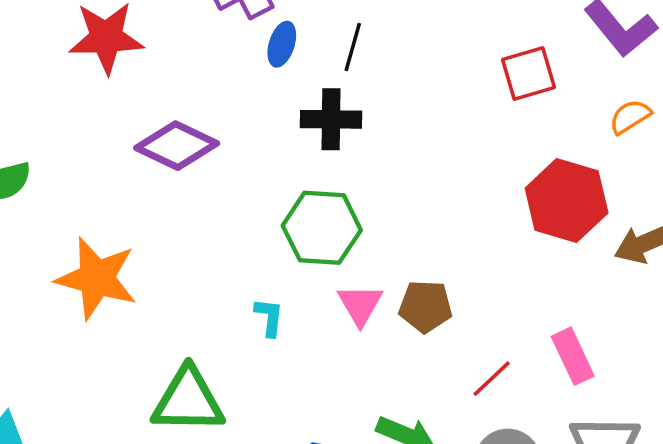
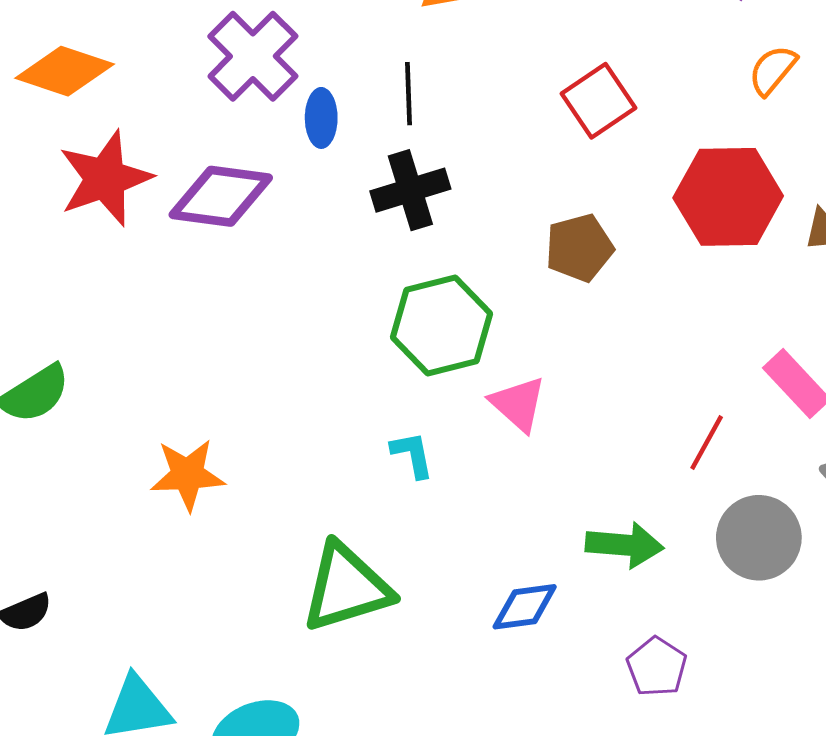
red square: (529, 73) -> (598, 101), moved
purple diamond: (177, 146) -> (221, 196), moved
orange star: (97, 278) -> (187, 475), size x0.7
brown pentagon: (425, 306) -> (579, 248), moved

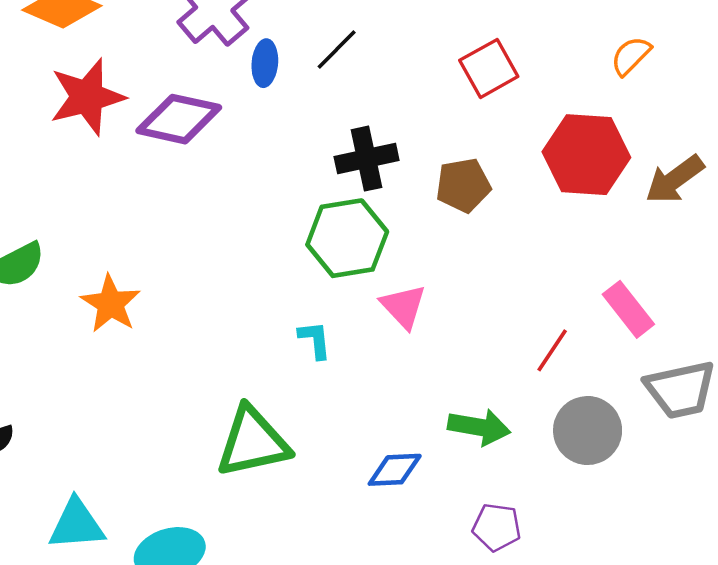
black line: (408, 94) -> (337, 50), turned 42
black cross: (410, 190) -> (367, 159), moved
orange star: (187, 475) -> (111, 304), moved, turned 30
purple pentagon: (657, 667) -> (497, 527), turned -30

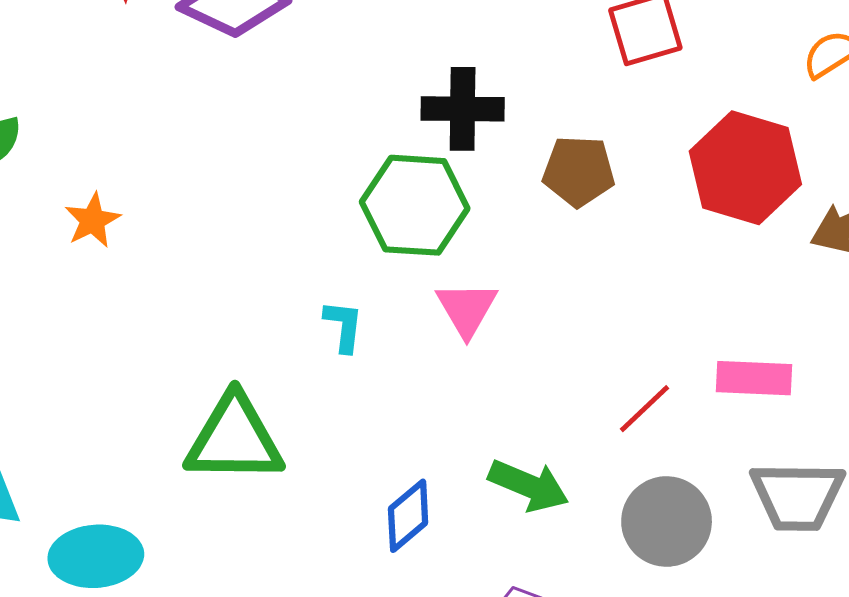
orange star: (111, 304) -> (93, 220), size x0.7
pink rectangle: (628, 309) -> (754, 378), turned -62
blue diamond: (395, 470) -> (408, 516), turned -50

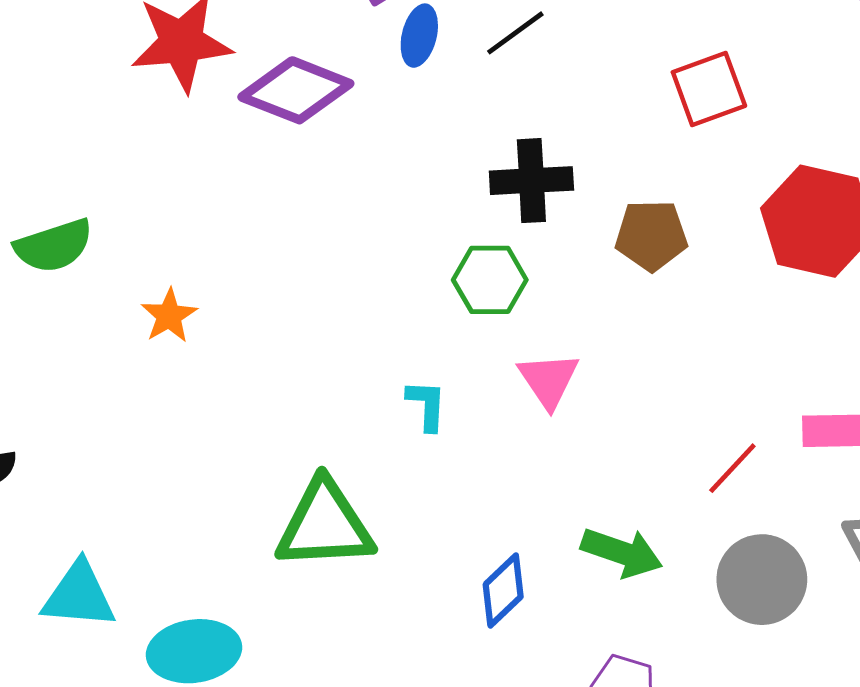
green hexagon: (415, 205) -> (490, 280), size x0.7

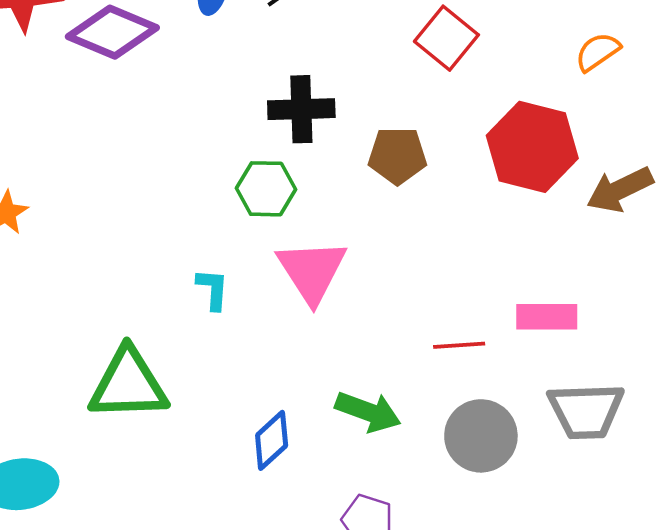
red square: (709, 89) -> (446, 38), turned -32
pink triangle: (549, 380) -> (312, 271), size x1.4
red line: (732, 468) -> (459, 345), turned 42

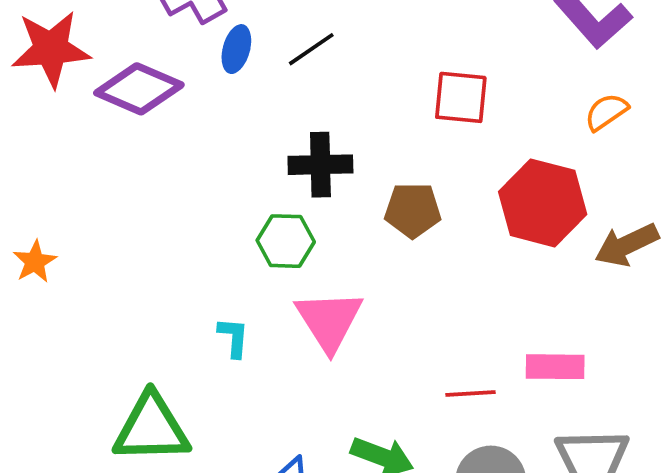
red square: (446, 38) -> (461, 97), turned -34

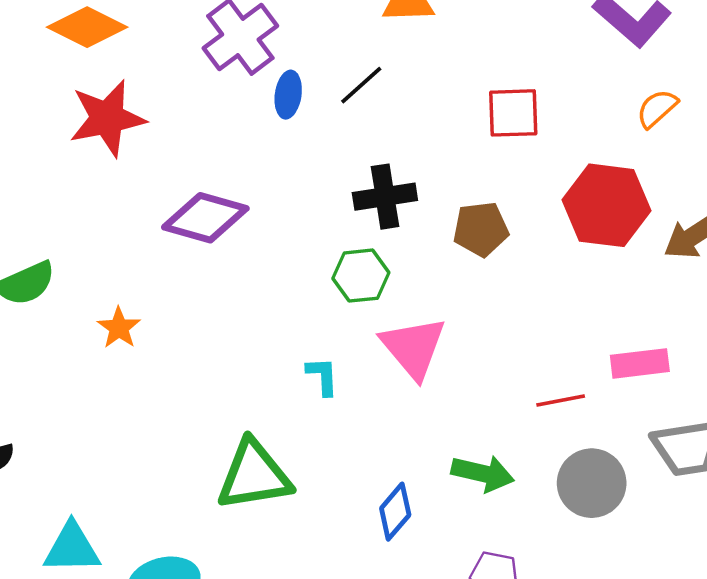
purple diamond: (139, 89) -> (205, 218), moved

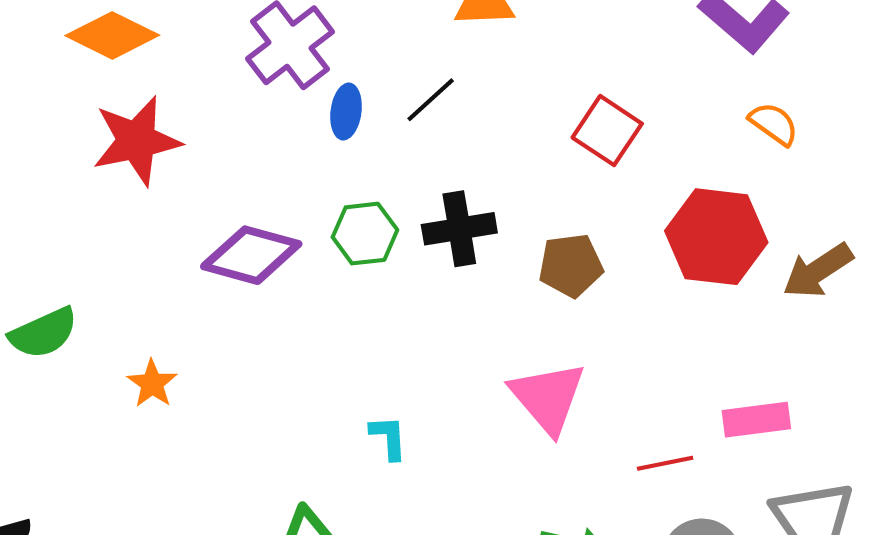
orange semicircle: (657, 108) -> (774, 124), turned 78
red square: (513, 113) -> (607, 131), turned 36
green hexagon: (361, 276) -> (365, 234), moved
pink triangle: (413, 347) -> (548, 398), moved

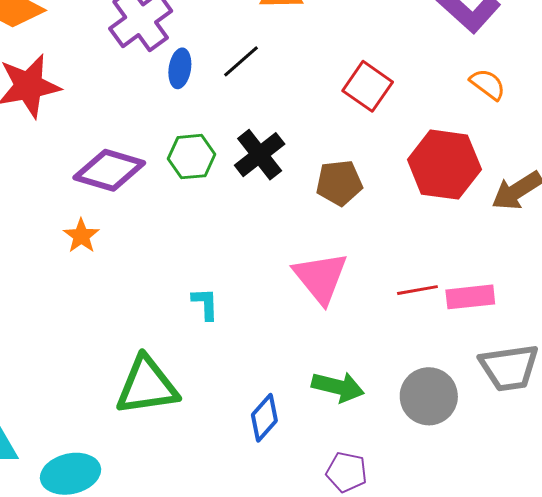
black cross: (459, 229) -> (260, 155), turned -30
orange star: (152, 384) -> (81, 236), moved
red line: (665, 463) -> (417, 290), moved

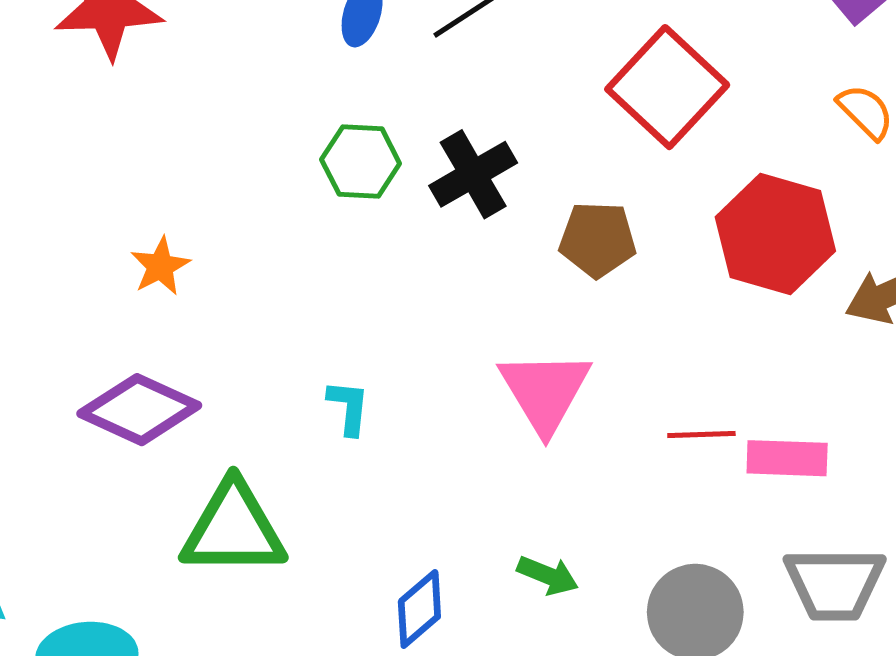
red square: (368, 86) -> (667, 87), size x1.4
purple diamond: (109, 170) -> (139, 410), moved
green arrow: (338, 387) -> (548, 575), size x0.7

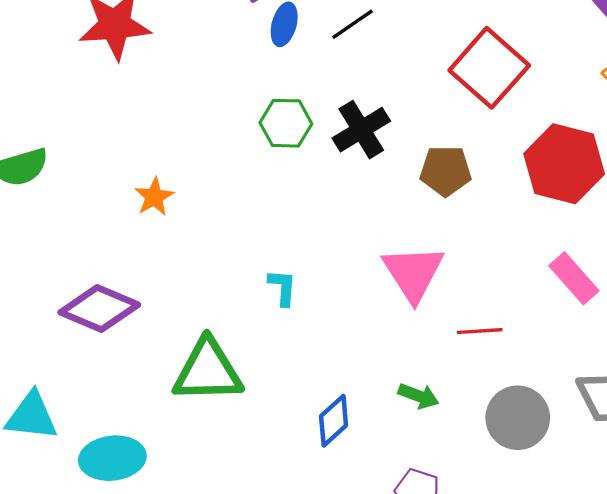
purple diamond: (139, 410) -> (99, 309), moved
red line: (701, 435) -> (480, 331), moved
pink rectangle: (787, 458) -> (574, 278), moved, turned 48

